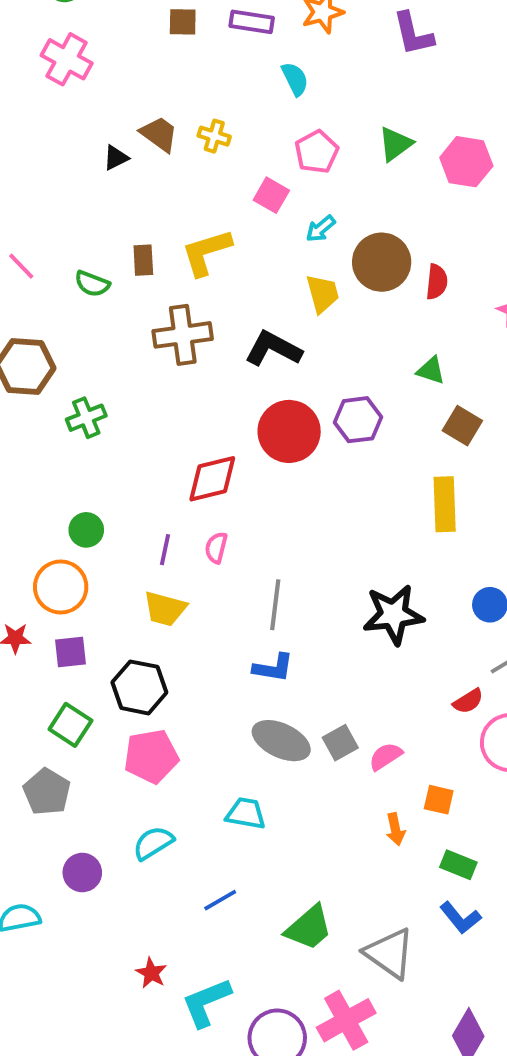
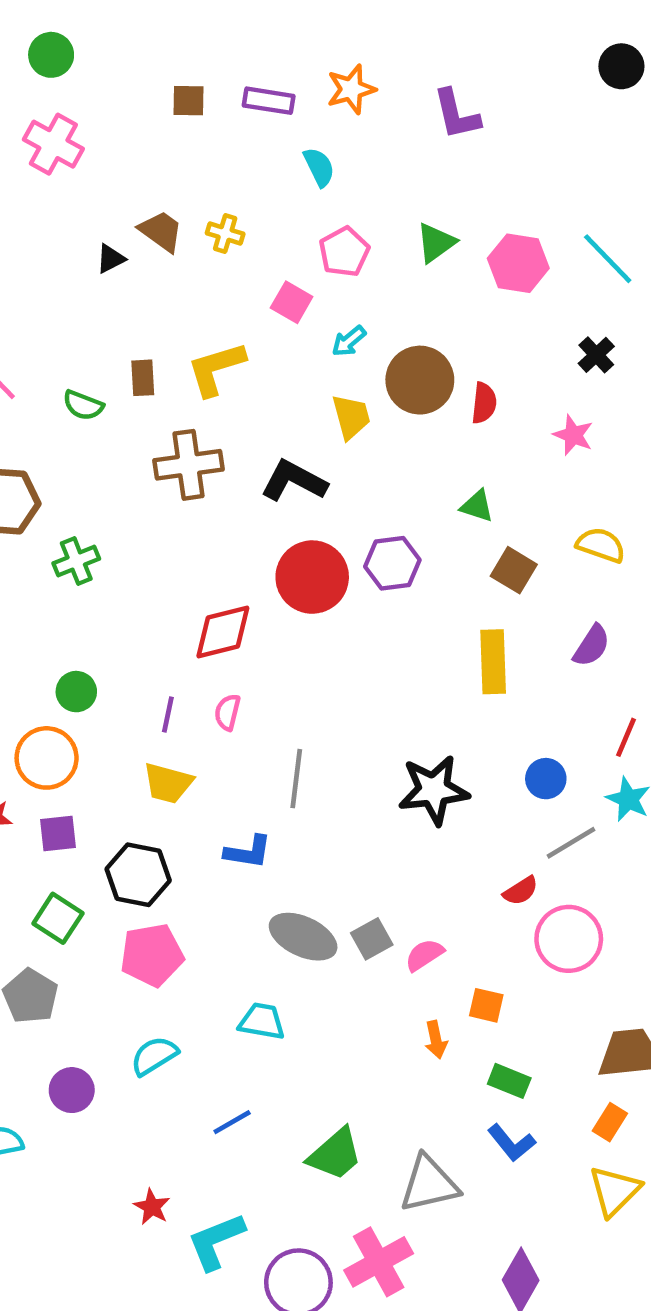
blue L-shape: (273, 668) -> (248, 852), moved
gray triangle: (389, 953) -> (429, 1184), turned -48

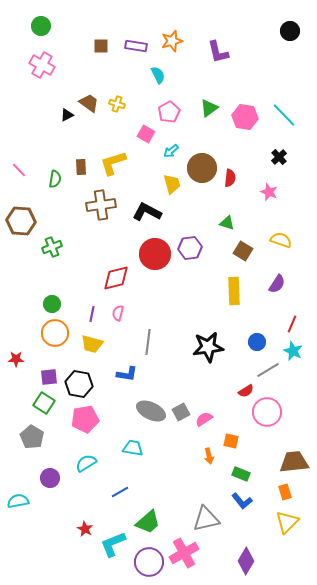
green semicircle: (83, 405) -> (55, 179), turned -102
orange circle: (47, 758) -> (55, 333), moved
purple square: (58, 834) -> (49, 377), moved
orange rectangle: (610, 1122) -> (285, 492), turned -49
green trapezoid: (335, 1154) -> (148, 522), moved

